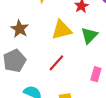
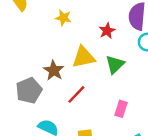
brown star: (20, 29) -> (54, 70), moved

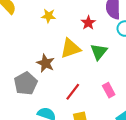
red line: (76, 94) -> (73, 92), moved
pink rectangle: (121, 109) -> (109, 90), turned -40

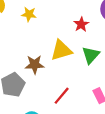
yellow star: (49, 16) -> (29, 14), moved
brown star: (46, 63) -> (35, 65), turned -30

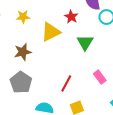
yellow triangle: (61, 50) -> (51, 32), moved
brown star: (35, 65) -> (23, 52), moved

